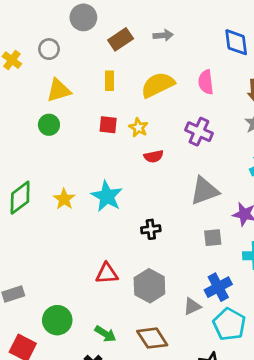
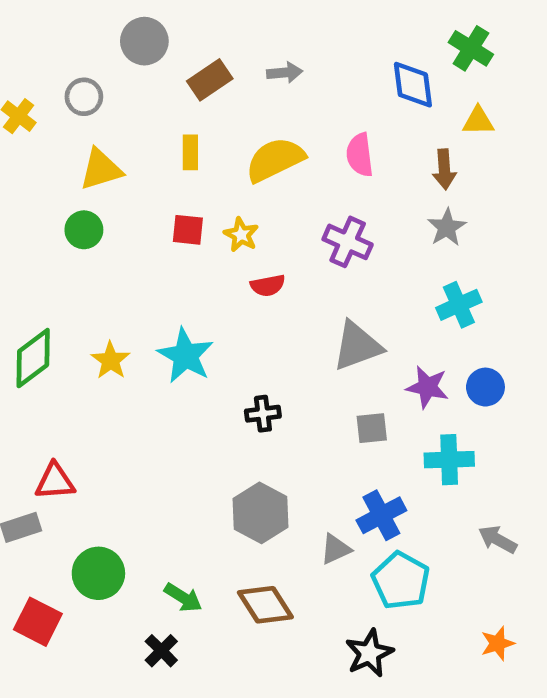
red triangle: (107, 273) -> (55, 481), moved

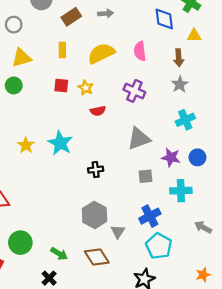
gray triangle: (335, 549) -> (118, 232), moved, turned -32

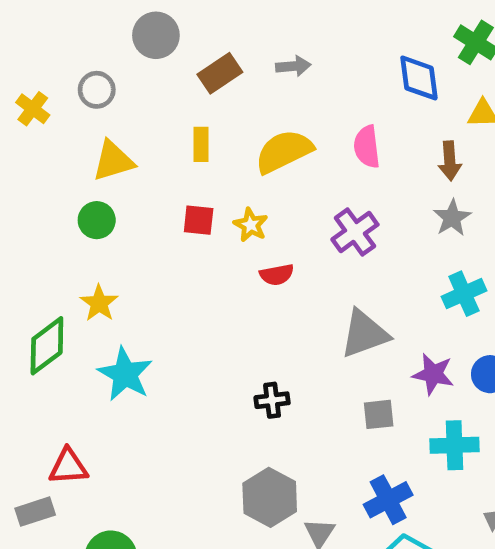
purple cross: (134, 91) -> (355, 232), turned 30
cyan star: (60, 143) -> (125, 374), moved
yellow star: (26, 145) -> (99, 303), moved

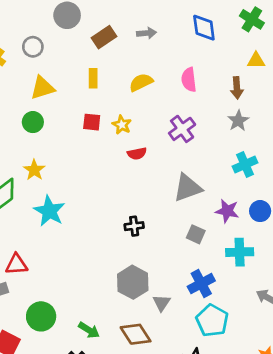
blue diamond: (419, 78) -> (204, 28), moved
yellow semicircle: (284, 151) -> (141, 82), size x0.7
gray square: (379, 414) -> (196, 234), turned 30

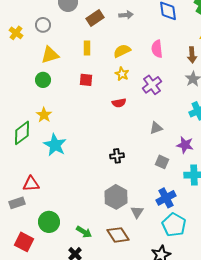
yellow star: (122, 125) -> (122, 74), moved
gray triangle: (188, 188) -> (156, 128), size x0.6

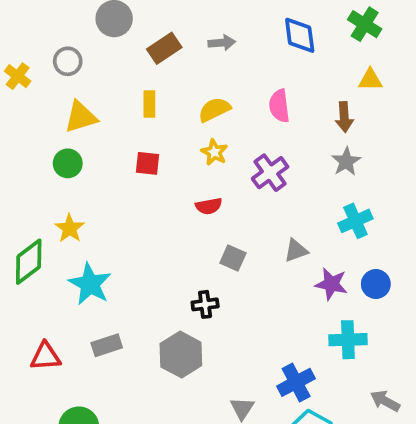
gray triangle: (156, 128) -> (296, 251), moved
gray square: (162, 162) -> (233, 258), moved
gray hexagon: (116, 197) -> (181, 355), moved
gray rectangle: (17, 203) -> (107, 345), moved

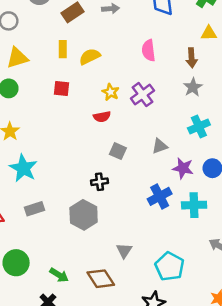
yellow semicircle: (214, 110) -> (90, 57), moved
yellow star: (214, 152) -> (111, 92), moved
blue cross: (296, 382) -> (160, 196), moved

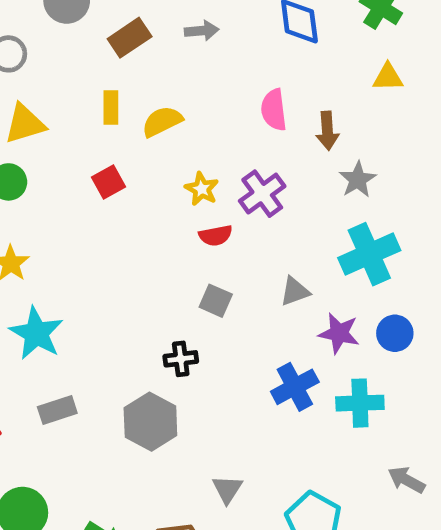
brown arrow: (192, 58) -> (327, 131), moved
red square: (61, 88) -> (109, 182), turned -35
red semicircle: (102, 117) -> (216, 235), moved
cyan cross: (199, 126) -> (369, 254), size x1.4

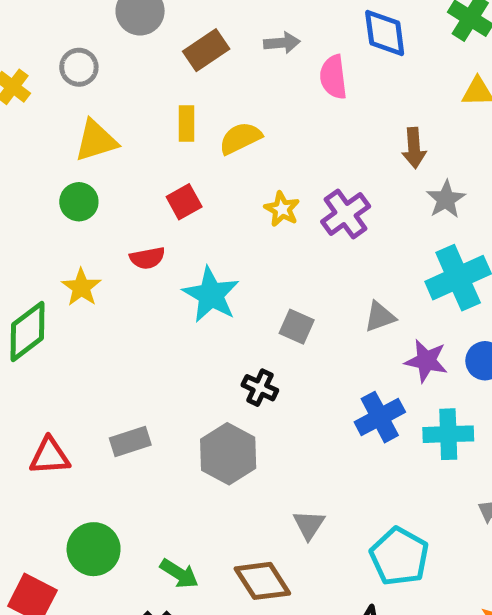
pink semicircle: (274, 110) -> (333, 77), moved
red semicircle: (216, 235) -> (147, 258), moved
cyan star: (36, 333) -> (211, 295), moved
black cross: (181, 359) -> (260, 388), turned 32

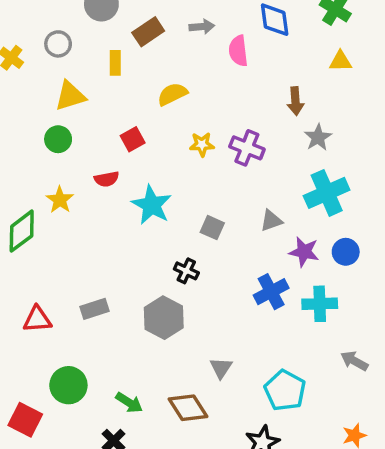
yellow rectangle: (187, 123) -> (115, 63), moved
yellow star: (282, 209) -> (202, 144), turned -30
purple cross: (346, 214) -> (247, 148), turned -32

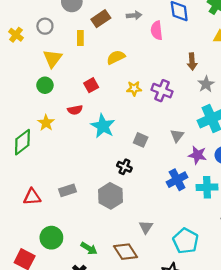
yellow triangle: (70, 96) -> (52, 58), turned -36
gray triangle: (271, 221) -> (177, 136), turned -32

